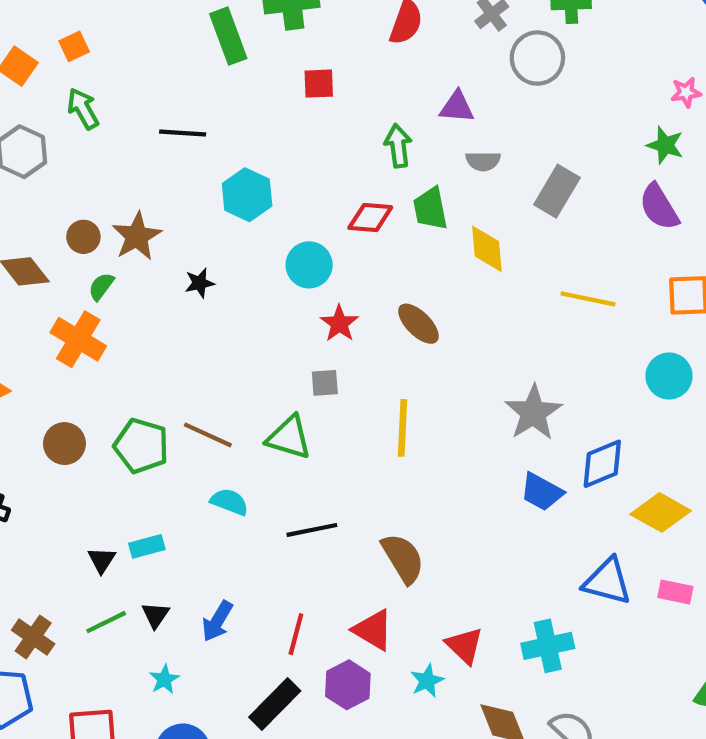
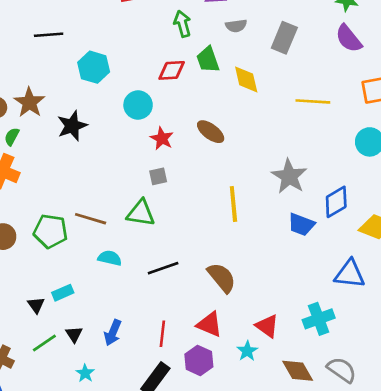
black star: (200, 283) -> (72, 126), size x1.6
yellow line: (403, 428) -> (233, 204), moved

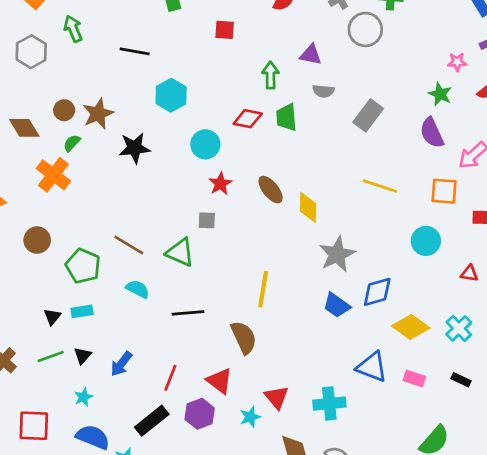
yellow diamond: (246, 79) -> (308, 207), moved
yellow line: (233, 204) -> (263, 289), moved
green pentagon: (51, 231) -> (83, 266), moved

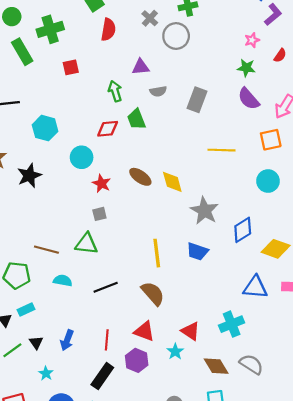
blue trapezoid: (337, 305) -> (197, 251), moved

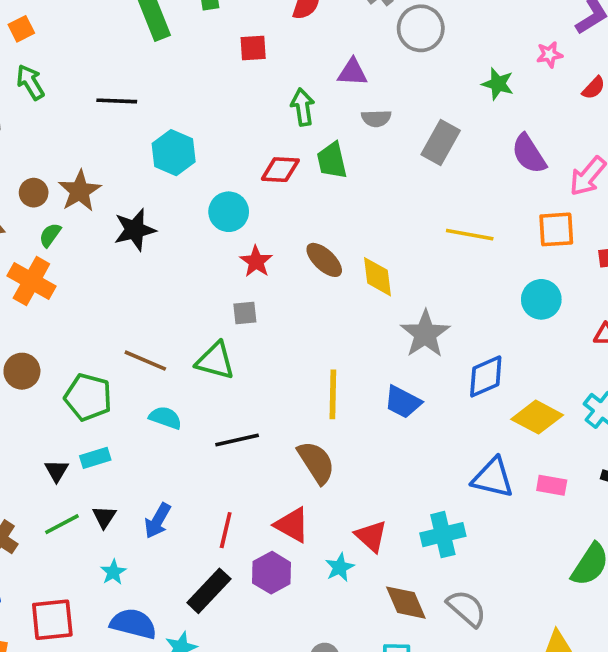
red square: (71, 67) -> (253, 48), moved
green star: (246, 68) -> (498, 84), moved

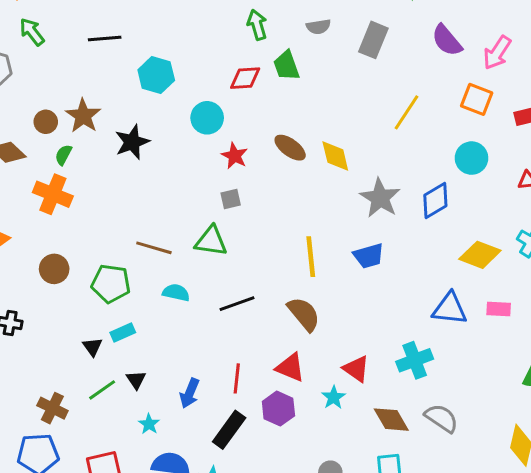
orange square: (556, 229) -> (477, 99), turned 32
yellow line: (470, 235) -> (407, 112), turned -60
blue diamond: (486, 376) -> (435, 201), moved
blue trapezoid: (403, 402) -> (369, 256), turned -36
blue arrow: (158, 521) -> (190, 393), moved

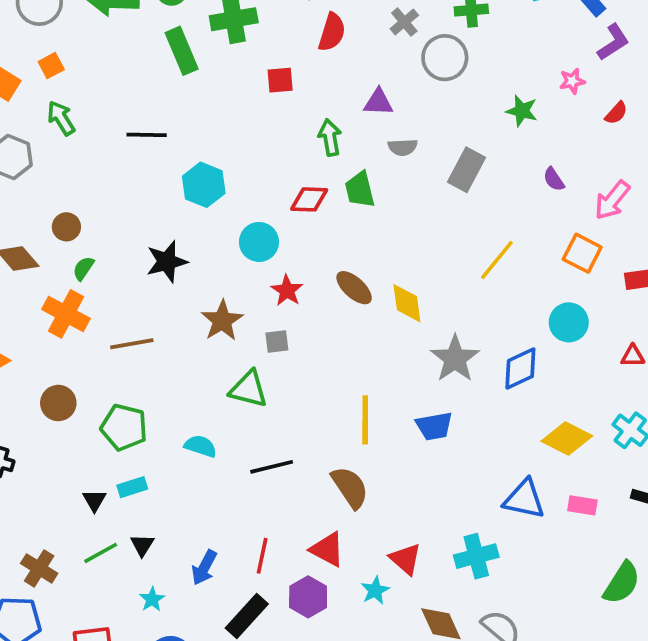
purple semicircle: (447, 40) -> (554, 179), size x0.6
brown star: (83, 116) -> (222, 321), moved
brown line: (154, 248) -> (132, 344), moved, turned -32

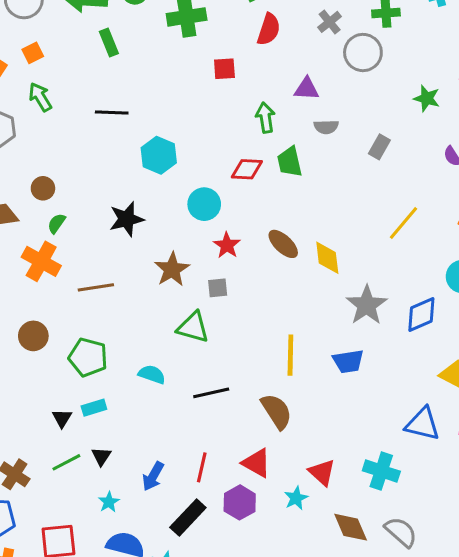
green rectangle: (182, 51) -> (109, 42), moved, size x0.7
gray rectangle: (467, 170) -> (379, 147), size x0.7
cyan cross: (476, 556) -> (381, 471), turned 32

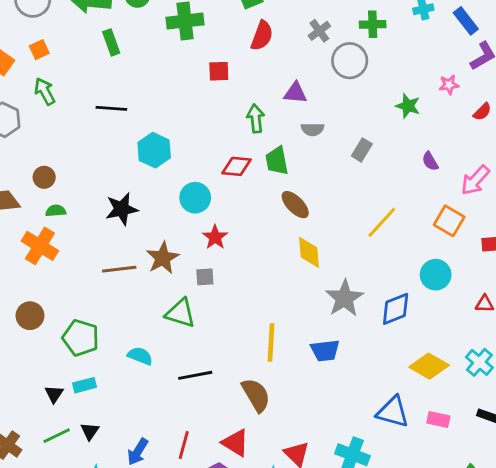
green semicircle: (57, 223) -> (56, 211), turned 48
brown ellipse: (283, 244) -> (295, 205), moved
brown line: (96, 287) -> (119, 269), moved

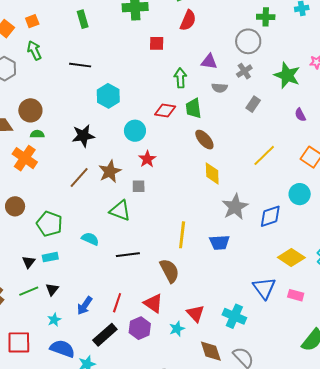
gray cross: (319, 31) -> (244, 71), moved
green star: (408, 106) -> (287, 75), size x1.5
brown circle: (44, 177) -> (30, 110), size x1.5
brown line: (119, 269) -> (79, 177), turned -45
blue triangle: (393, 412) -> (264, 288), turned 35

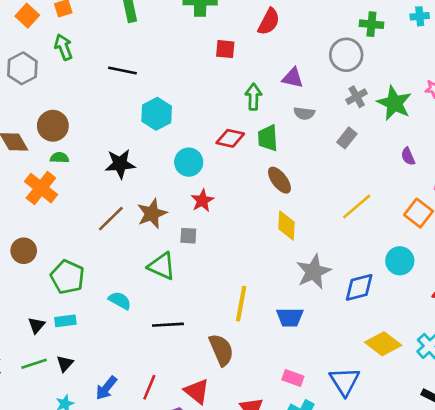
gray cross: (244, 71) -> (357, 97), moved
pink rectangle: (296, 295) -> (293, 378), moved

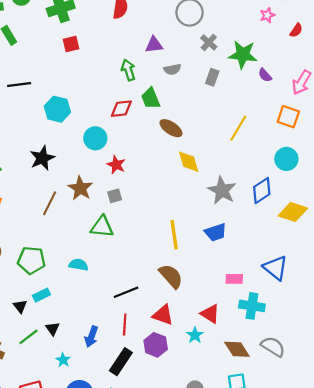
red square: (225, 49) -> (71, 44), moved
green star: (394, 103) -> (243, 55), moved
black line: (168, 325) -> (126, 292), moved
yellow diamond: (383, 344) -> (293, 212), moved

